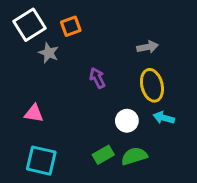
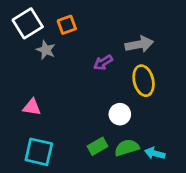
gray arrow: (148, 47) -> (139, 44), size x1.4
purple arrow: (97, 78) -> (103, 63), moved, turned -96
cyan arrow: (164, 118) -> (155, 153), moved

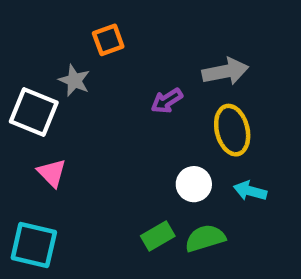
white square: (28, 23) -> (34, 112), moved, turned -36
pink triangle: (32, 107) -> (52, 173), turned 36
cyan square: (39, 152) -> (34, 245), moved
cyan arrow: (155, 153) -> (250, 191), moved

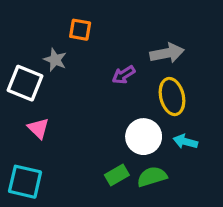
orange square: (108, 40) -> (80, 30), turned 30
white circle: (194, 184) -> (144, 137), size x1.4

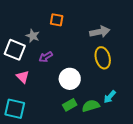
orange square: (80, 30) -> (57, 20), moved
purple arrow: (124, 75) -> (46, 57), moved
white circle: (144, 137) -> (70, 79), moved
cyan arrow: (185, 142) -> (110, 97), moved, turned -64

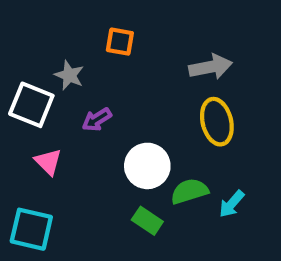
green rectangle: (70, 105) -> (147, 221), turned 64
green semicircle: (91, 106) -> (189, 191), moved

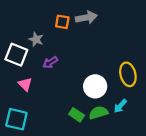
gray arrow: (211, 67) -> (86, 17), moved
yellow ellipse: (217, 122) -> (128, 74), moved
white circle: (147, 166) -> (95, 86), moved
green semicircle: (189, 191) -> (98, 113), moved

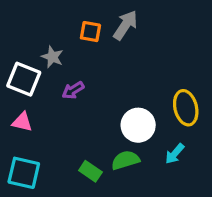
gray arrow: (86, 17) -> (125, 25), turned -45
pink triangle: (25, 84) -> (22, 122), moved, turned -32
green semicircle: (98, 113) -> (125, 160), moved
green rectangle: (77, 115) -> (90, 171), moved

